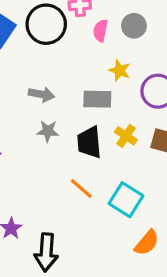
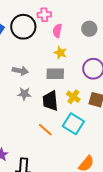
gray circle: (134, 26) -> (89, 29), moved
yellow star: (120, 70) -> (60, 53), moved
cyan square: (126, 200) -> (73, 124), moved

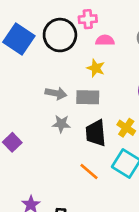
pink semicircle: (57, 31) -> (105, 40), turned 80
yellow star: (60, 53) -> (96, 68), moved
gray rectangle: (55, 74) -> (88, 97), moved

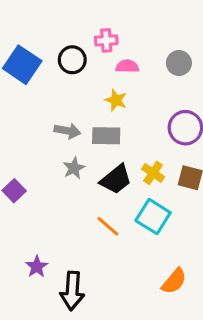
black circle: (60, 35) -> (72, 60), size x0.7
gray star: (61, 124) -> (74, 168), turned -30
black trapezoid: (96, 133) -> (116, 179), turned -124

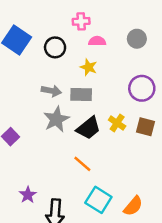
black circle: (72, 60) -> (55, 47), moved
gray star: (74, 168) -> (56, 119), size x1.5
cyan square: (153, 217) -> (98, 200), moved

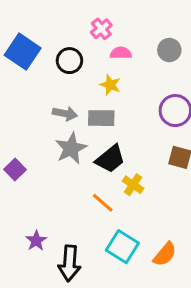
pink cross: (81, 21) -> (101, 29), turned -35
yellow cross: (117, 123) -> (133, 185), moved

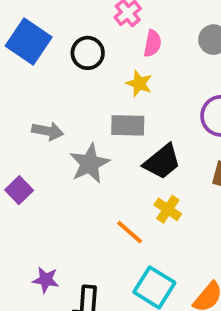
pink semicircle: (121, 53) -> (153, 43), turned 100
gray arrow: (65, 114) -> (48, 131), moved
black trapezoid: (110, 159) -> (162, 162), moved
purple star: (36, 241) -> (46, 280), turned -30

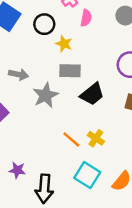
yellow star: (139, 83) -> (64, 44), moved
yellow cross: (168, 209) -> (96, 138), moved

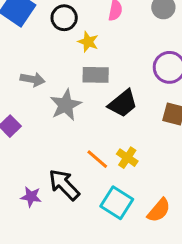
black arrow: (44, 189) -> (64, 185), moved, turned 132

